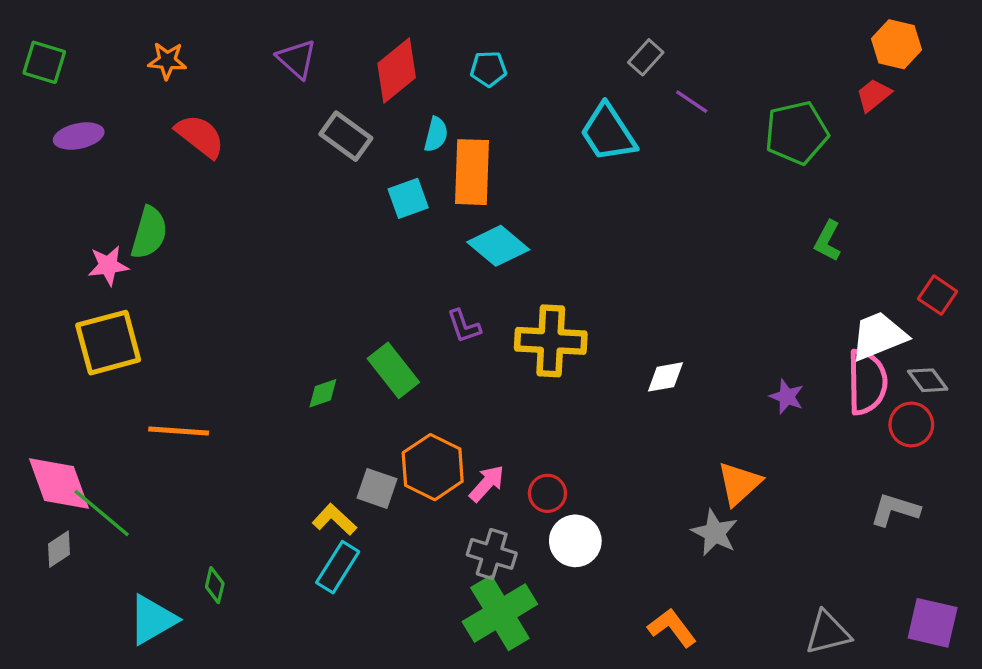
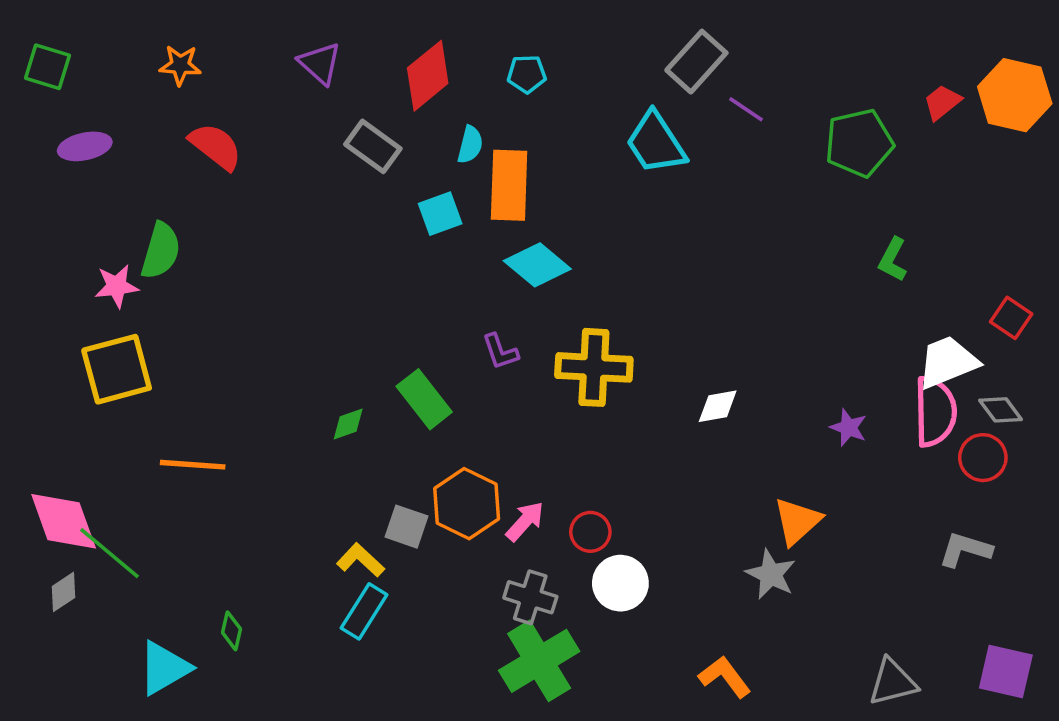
orange hexagon: (897, 44) -> (1015, 95), moved, size x1.4
gray rectangle: (646, 57) -> (696, 62), size x1.6

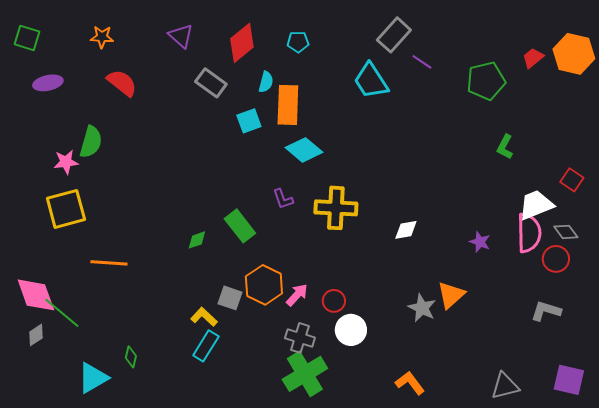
gray star: (771, 574) -> (422, 308), moved

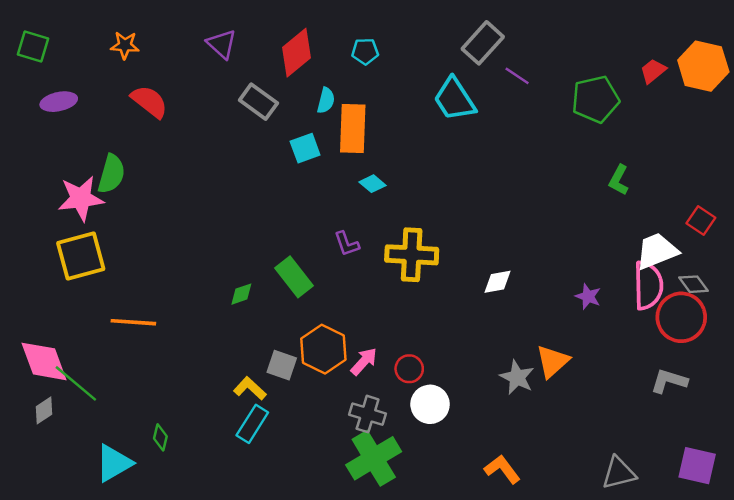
cyan diamond: (304, 150) -> (372, 184), size x0.6
pink star: (66, 162) -> (81, 198), size x1.5
red circle: (556, 259) -> (681, 317), size x1.5

